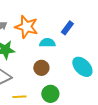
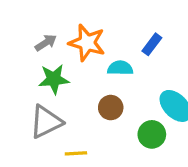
green circle: (50, 94) -> (152, 134), moved

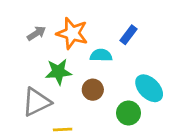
green star: (54, 79) -> (58, 72), moved

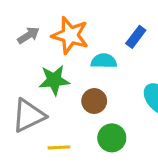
green circle: (129, 113) -> (112, 138), moved

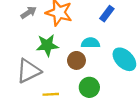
cyan semicircle: (104, 61) -> (91, 43), moved

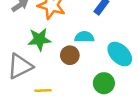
green circle: (89, 87) -> (104, 83), moved

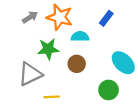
cyan semicircle: (84, 37) -> (80, 37), moved

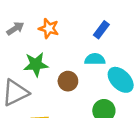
orange star: (60, 17) -> (49, 28), size x0.7
cyan semicircle: (80, 37) -> (95, 59), moved

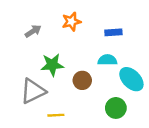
orange star: (49, 28) -> (71, 22), moved, turned -30
blue rectangle: (101, 30) -> (113, 32), turned 49

